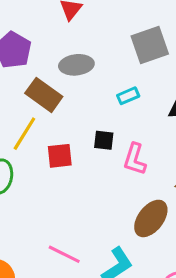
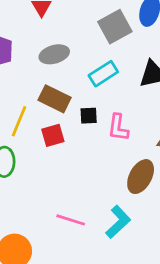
brown rectangle: (44, 95) -> (55, 99), moved
cyan rectangle: (128, 96) -> (103, 74), size x1.5

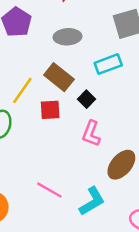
black square: (89, 116) -> (86, 99), turned 35
pink L-shape: (118, 128) -> (91, 134), moved

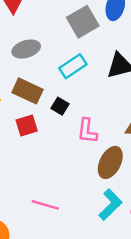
pink L-shape: (91, 134) -> (87, 131), moved
cyan L-shape: (92, 201) -> (110, 205), moved

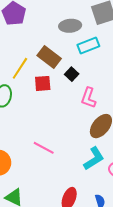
gray ellipse: (26, 49) -> (70, 26), moved

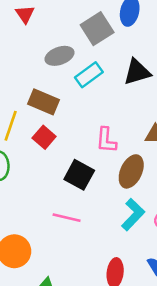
black square: (72, 74) -> (79, 175), moved, size x1.6
red square: (43, 83) -> (44, 137), turned -30

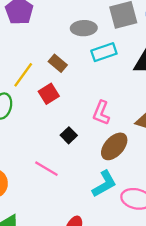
brown rectangle: (43, 102) -> (58, 63), size x0.7
black square: (79, 175) -> (69, 135), size x0.6

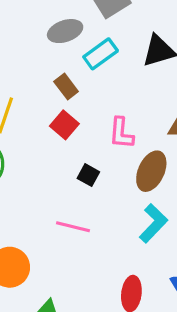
brown rectangle: (58, 63) -> (66, 86), moved, turned 30
red square: (49, 94) -> (64, 125), moved

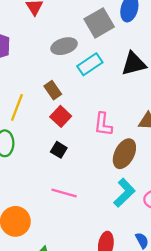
brown rectangle: (66, 86) -> (53, 90), moved
black square: (88, 175) -> (59, 150), moved

